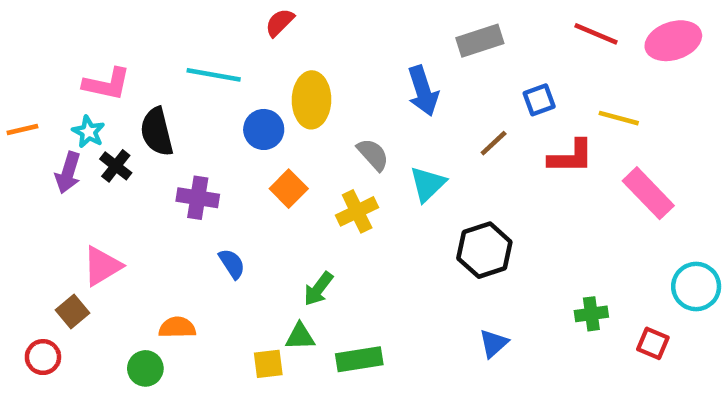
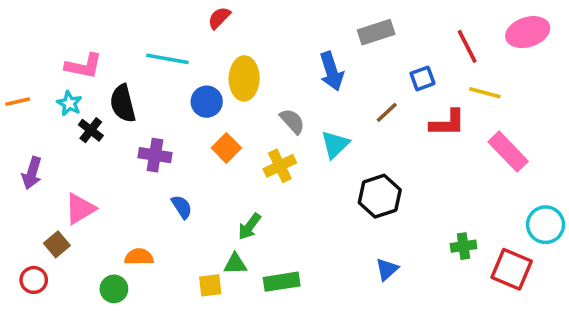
red line: (596, 34) -> (467, 46), moved, turned 40
purple arrow: (68, 173) -> (32, 173), moved
red square: (653, 343) -> (512, 269), size x1.6

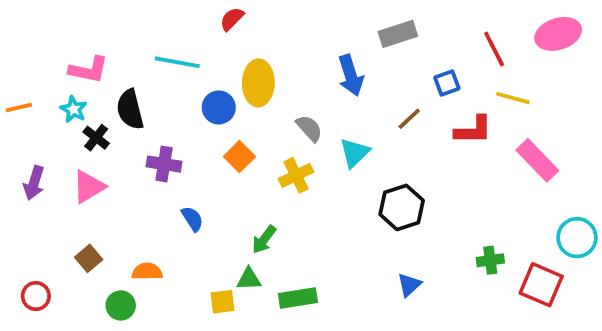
pink triangle: (80, 209) -> (89, 187), moved
brown square: (57, 244) -> (89, 258), moved

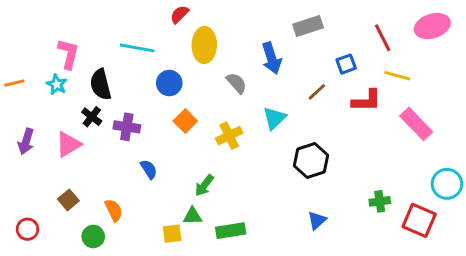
pink L-shape: (89, 70) -> (68, 54), turned -88
yellow ellipse: (258, 83) -> (204, 45), moved
gray semicircle: (309, 128) -> (236, 83), moved
black cross: (96, 138) -> (92, 117), moved
orange semicircle: (147, 272) -> (114, 210), turned 65

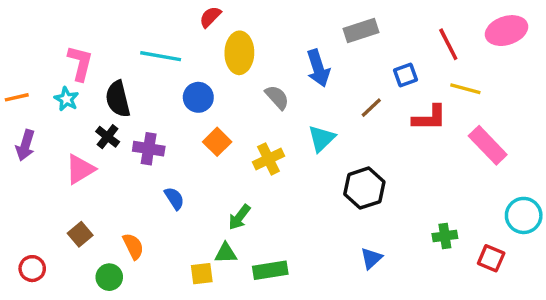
purple arrow: (26, 141) -> (25, 145), moved
red square: (419, 220) -> (491, 258), size x0.7

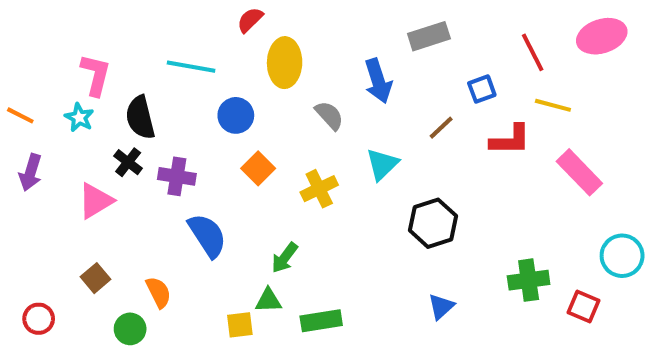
orange line: (17, 97) -> (20, 115), turned 40
blue semicircle: (174, 198) -> (207, 235), size x1.6
green cross: (445, 236) -> (529, 280), size x1.4

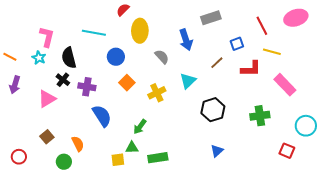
green cross: (529, 280) -> (260, 116), moved

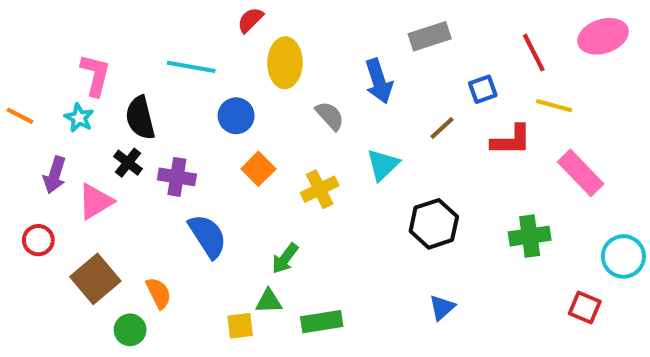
purple arrow: (15, 85) -> (55, 175), moved
brown square: (47, 137) -> (95, 279), size x1.6
red circle: (19, 157) -> (38, 240), moved

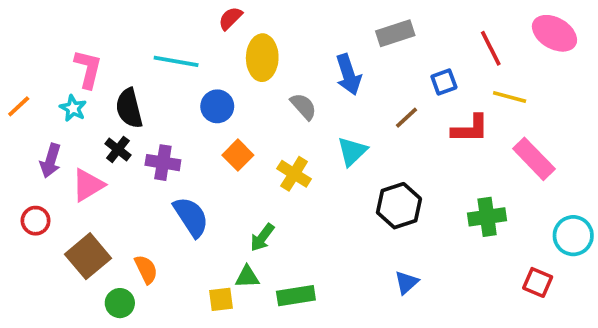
pink ellipse: (603, 36) -> (554, 33), turned 48
orange line: (20, 116) -> (19, 106), turned -70
yellow cross: (320, 189) -> (294, 174), turned -32

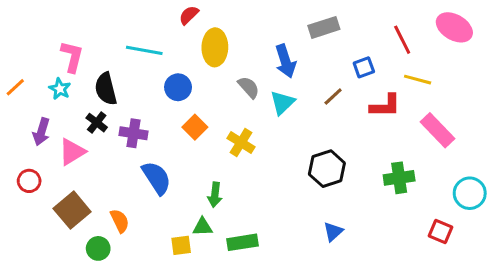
cyan triangle: (352, 151) -> (282, 103), moved
green arrow: (262, 237) -> (215, 195), turned -30

